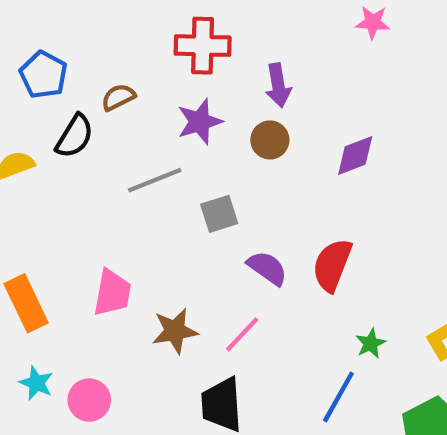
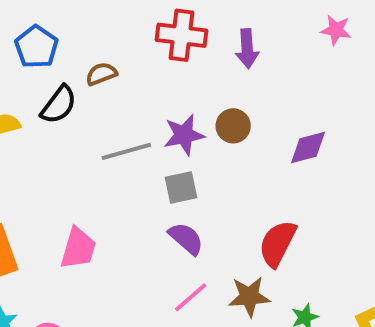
purple arrow: (278, 85) -> (247, 49), moved
purple star: (200, 122) -> (184, 135), moved
purple semicircle: (267, 268) -> (186, 238), moved
brown star: (175, 331) -> (249, 297), moved

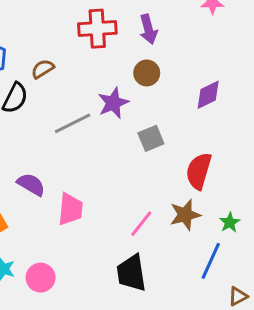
brown circle: (233, 126) -> (147, 73), moved
gray square: (181, 187) -> (151, 138), moved
purple semicircle: (186, 238) -> (31, 184), moved
pink trapezoid: (78, 248) -> (70, 209), moved

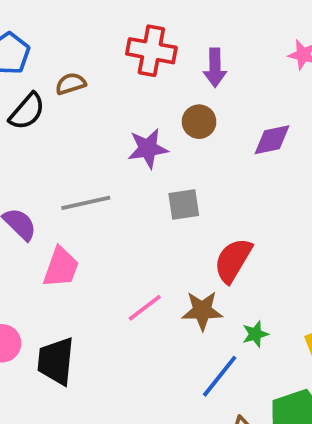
purple diamond: (208, 95) -> (272, 140), moved
gray line: (72, 123) -> (86, 203), moved
black trapezoid: (131, 273) -> (56, 361), moved

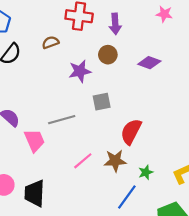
brown semicircle: (71, 84) -> (50, 42), moved
purple diamond: (272, 140) -> (149, 63), turned 35
gray line: (86, 203) -> (62, 120), moved
pink trapezoid: (61, 267) -> (35, 141), turned -40

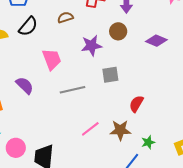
red semicircle: (131, 132) -> (136, 104), size x0.7
pink trapezoid: (35, 141) -> (52, 59), moved

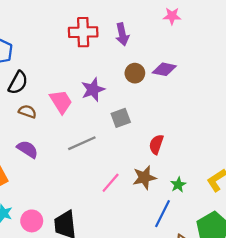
brown semicircle: (65, 17) -> (27, 112), moved, turned 49
brown circle: (118, 31) -> (135, 73), moved
pink trapezoid: (52, 59) -> (61, 102), moved

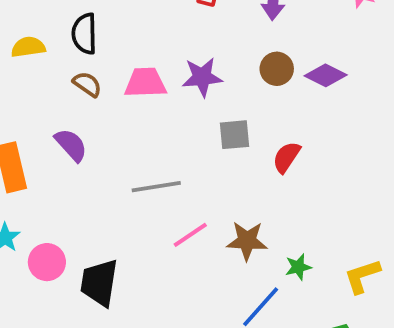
black semicircle: (18, 83) -> (84, 34), turned 135
pink trapezoid: (61, 102) -> (145, 83), turned -75
gray line: (82, 143) -> (156, 187), moved
red semicircle: (156, 144) -> (286, 157), moved

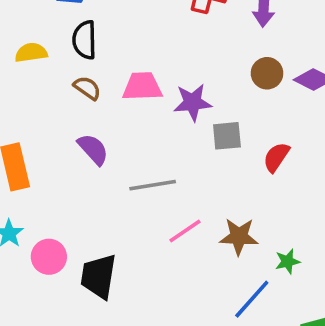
purple star: (202, 77) -> (193, 102), moved
purple semicircle: (71, 145) -> (93, 149), moved

